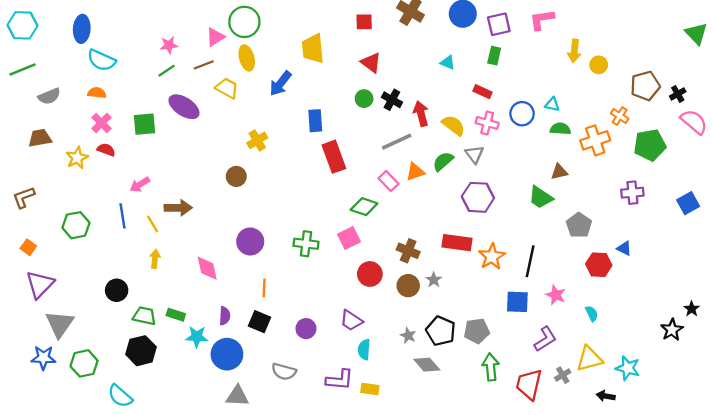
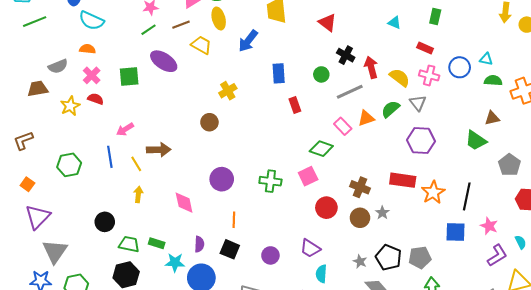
green line: (22, 70) -> (35, 22), moved
gray semicircle: (49, 96) -> (58, 66), moved
green circle: (364, 99) -> (321, 74), moved
red rectangle: (334, 157) -> (295, 105), size x0.6
purple L-shape: (545, 339) -> (497, 255), moved

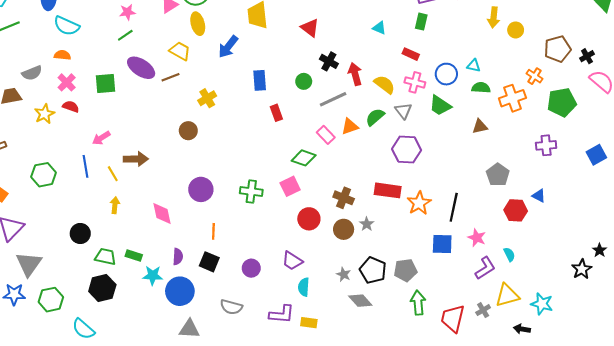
brown line: (181, 25) -> (170, 77), moved
green trapezoid: (476, 141) -> (440, 106), moved

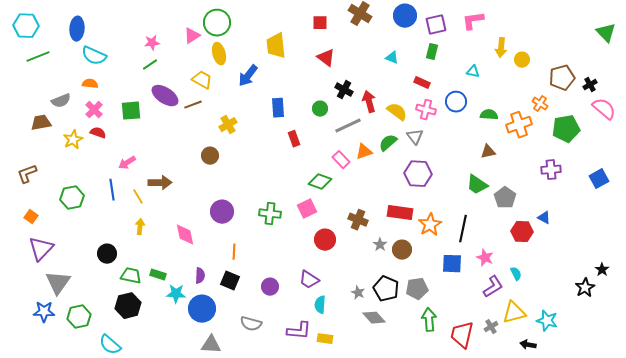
cyan triangle: (474, 66) -> (473, 72), moved
green trapezoid: (440, 106) -> (477, 185), moved
brown circle: (344, 229) -> (402, 250), moved

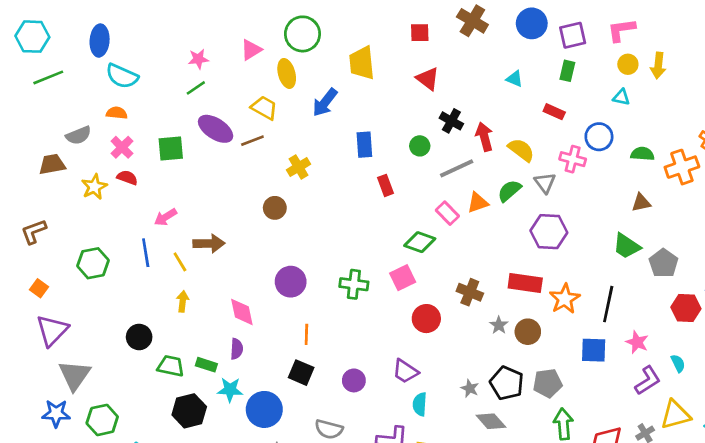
green circle: (217, 23) -> (302, 34), moved
yellow circle: (522, 60) -> (628, 64), moved
pink cross: (426, 110) -> (573, 159), moved
purple semicircle: (200, 276) -> (237, 349), moved
black hexagon: (128, 306) -> (189, 411), moved

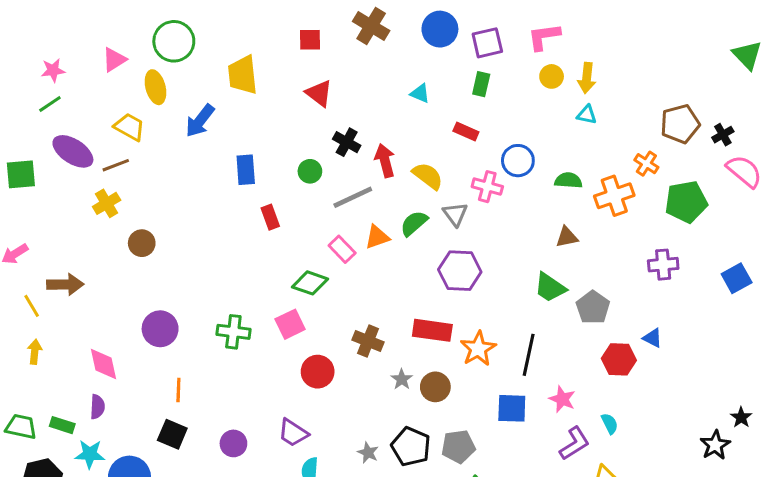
cyan triangle: (621, 97) -> (587, 115), moved
yellow cross: (299, 167) -> (107, 203), moved

